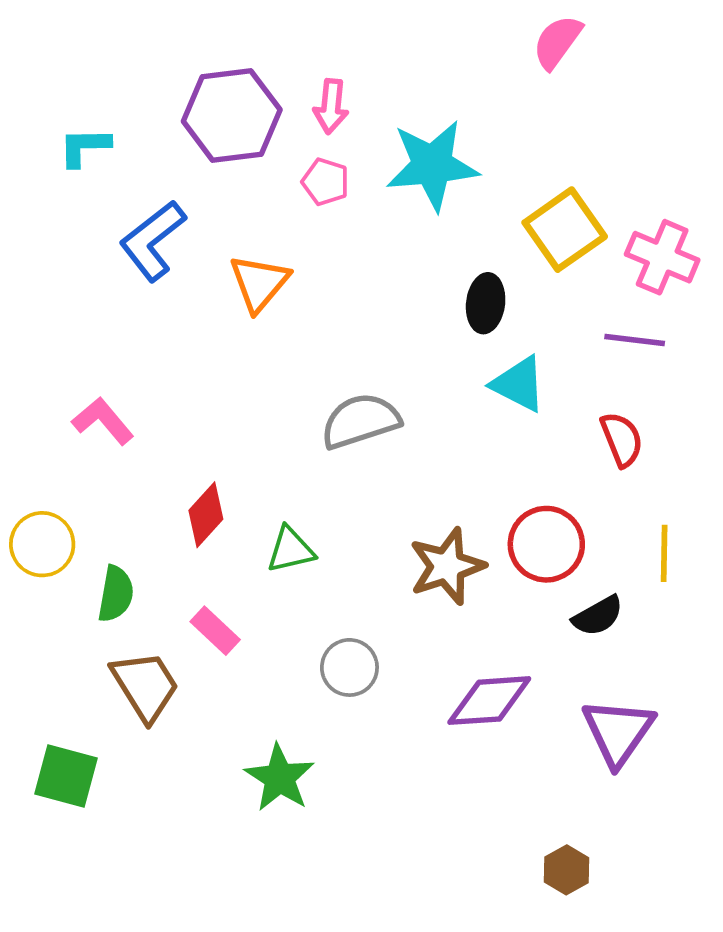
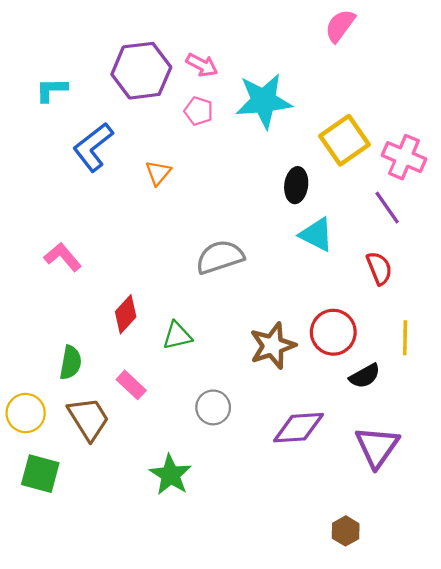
pink arrow: (331, 106) -> (202, 65), turned -68
orange triangle: (259, 283) -> (158, 173), size x0.7
purple line: (635, 340) -> (387, 208), turned 48
yellow circle: (42, 544) -> (26, 413), moved

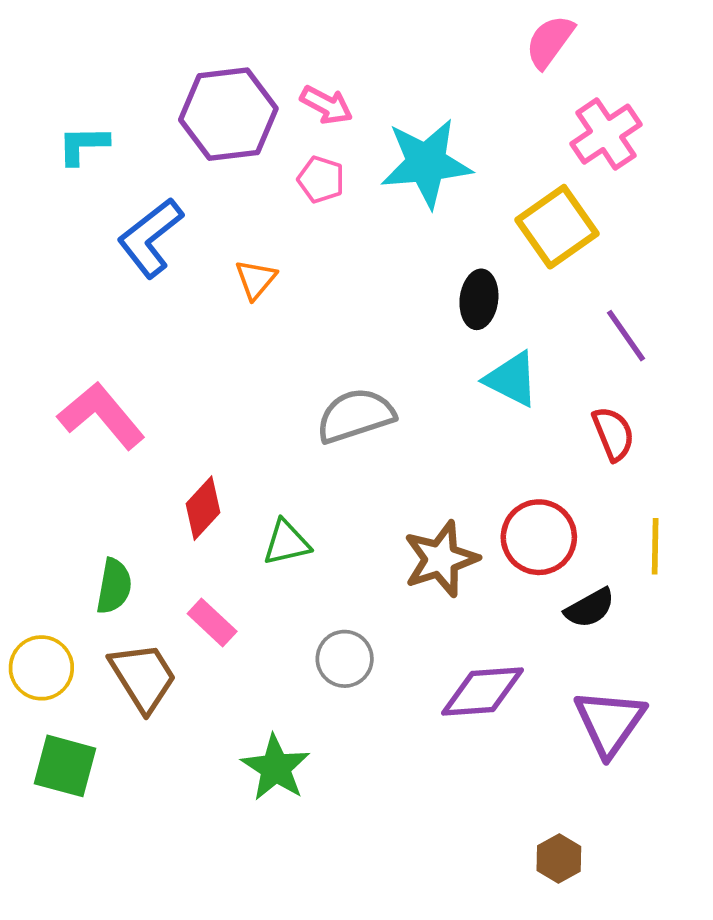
pink cross: (404, 157) -> (606, 134), moved, turned 33
pink L-shape: (63, 257) -> (101, 416), size x1.4

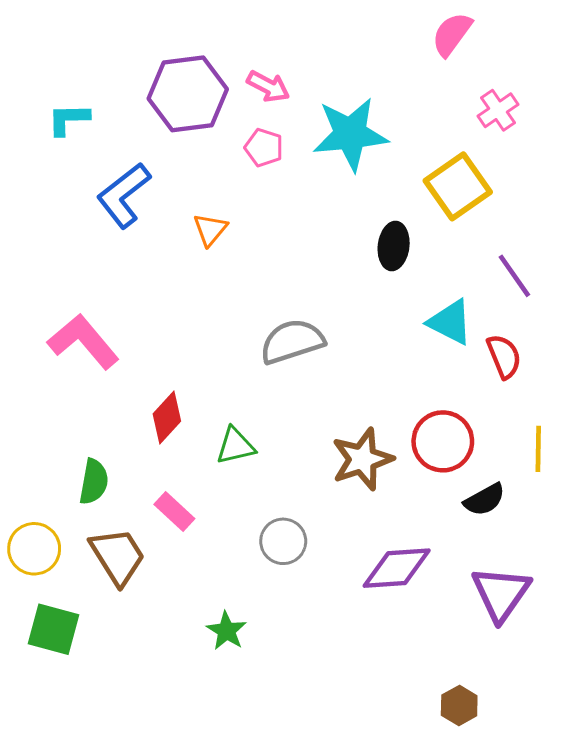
pink cross: (606, 134) -> (498, 110), size x0.7
cyan triangle: (512, 379) -> (450, 322), moved
green star: (276, 768) -> (227, 631), size x0.7

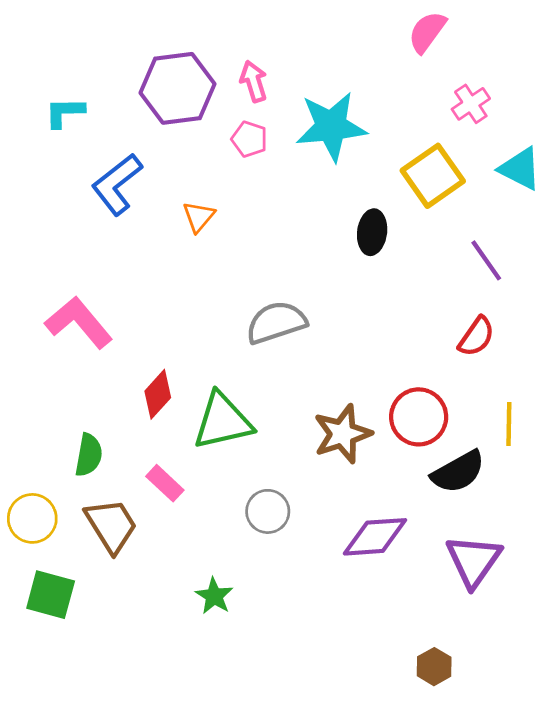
pink arrow: (268, 86) -> (254, 81), turned -135
cyan triangle: (450, 322) -> (520, 169), moved
red semicircle: (504, 356) -> (476, 337), turned 57
green triangle: (235, 446) -> (223, 421), size x1.6
black semicircle: (485, 500) -> (458, 472), size x1.4

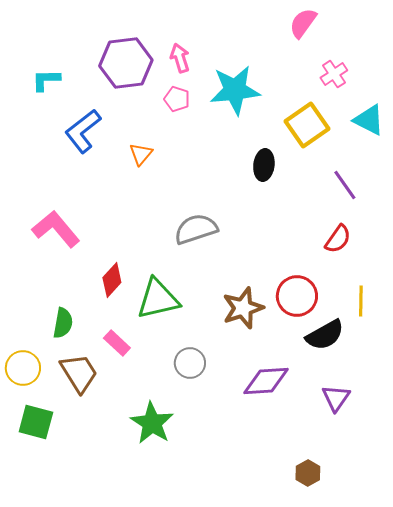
purple triangle: (474, 561) -> (336, 398), size x0.7
green star: (214, 596) -> (152, 423), size x1.6

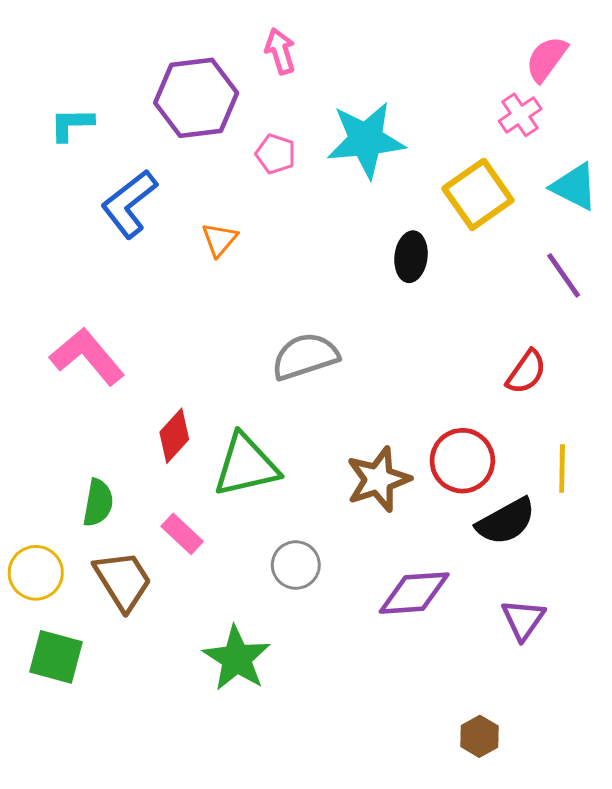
pink semicircle: (303, 23) -> (546, 59), moved
pink arrow: (180, 58) -> (280, 51), moved
purple line: (345, 185) -> (564, 275), moved

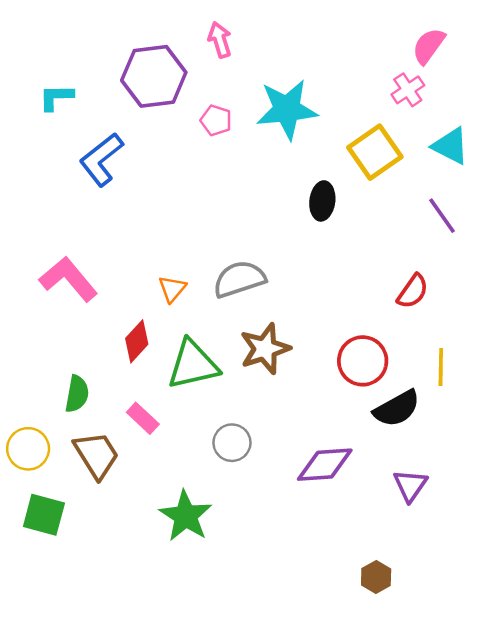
orange triangle: (219, 240) -> (172, 289), moved
brown star: (378, 479) -> (265, 349), moved

